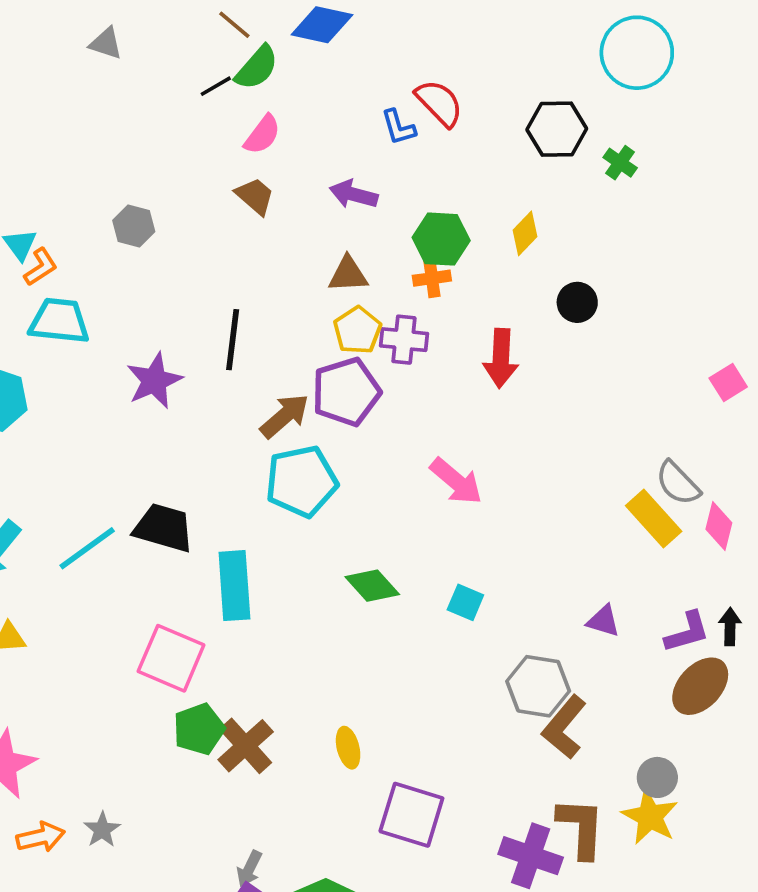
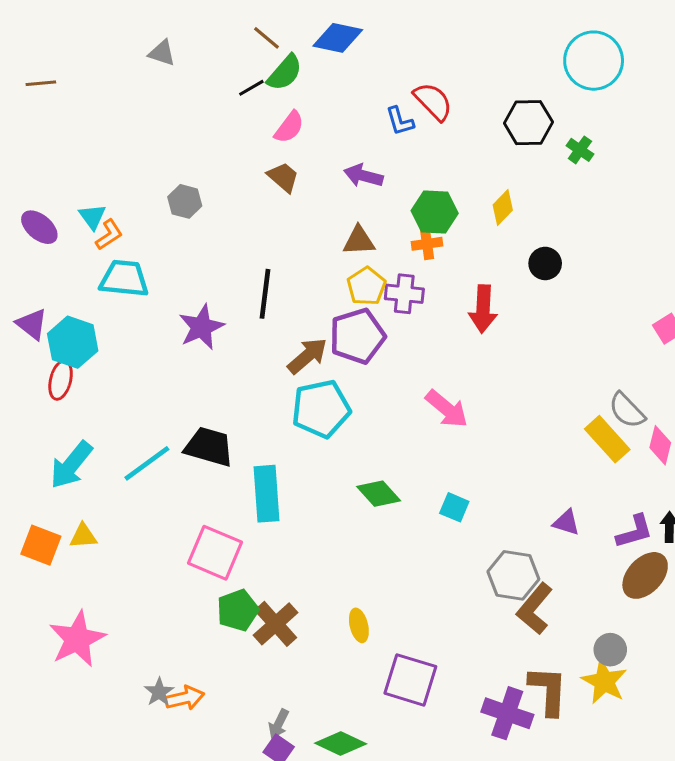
orange arrow: (41, 837) -> (185, 698), moved

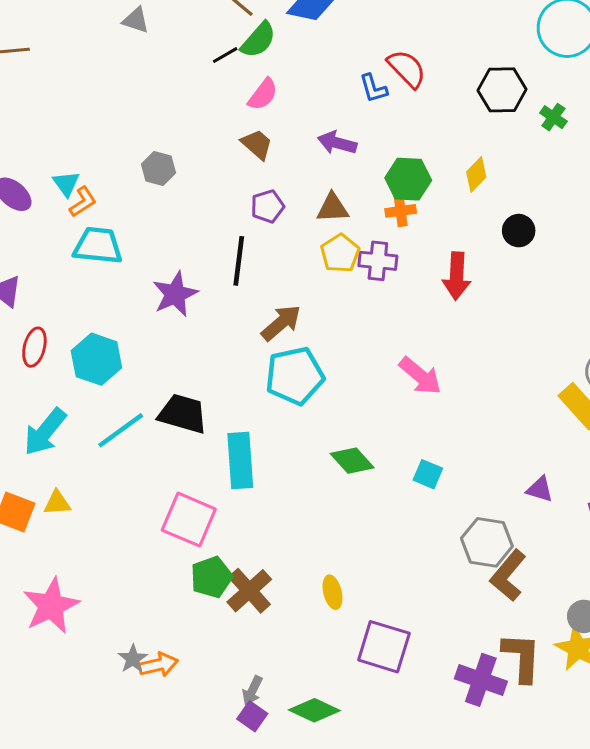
purple pentagon: (357, 336) -> (267, 206), moved, size x0.6
cyan hexagon: (73, 342) -> (96, 359), moved

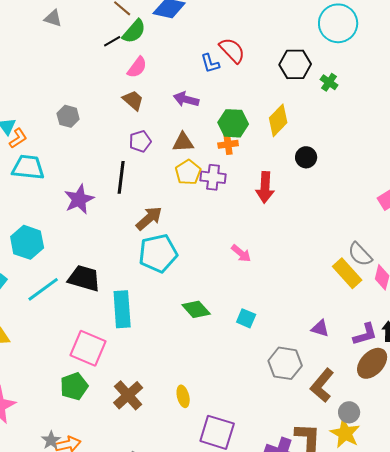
yellow diamond: (476, 175) -> (278, 120), size x1.4
pink arrow: (420, 376) -> (241, 253), size x0.7
brown L-shape: (508, 576) -> (322, 385), moved
green pentagon: (211, 577) -> (74, 386), moved

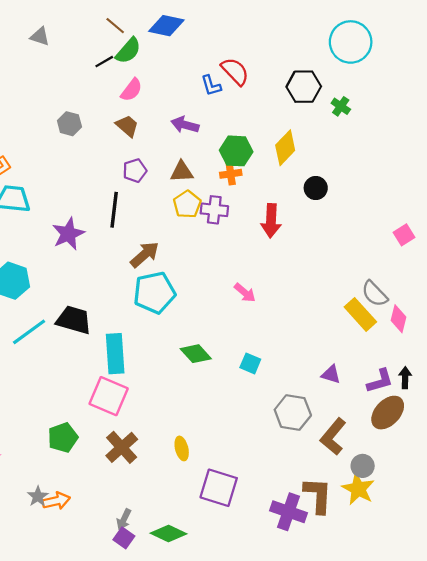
gray hexagon: (68, 116) -> (69, 124), moved
pink square: (88, 348) -> (109, 396), moved

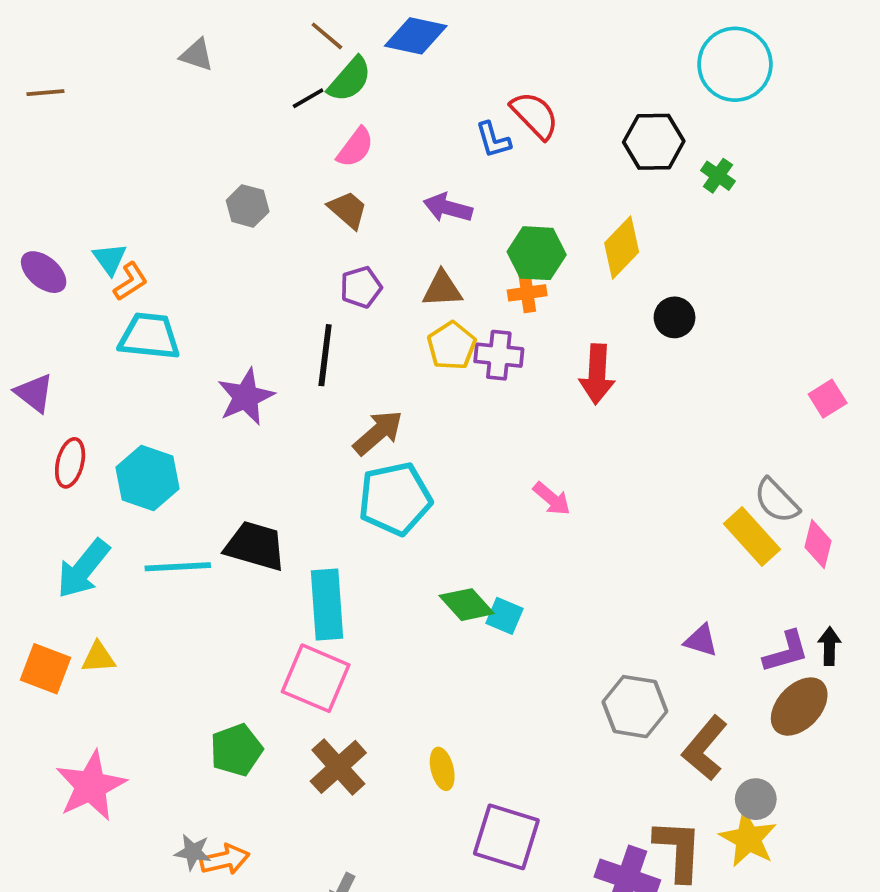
cyan line: (29, 332) -> (178, 567), turned 33
cyan square: (250, 363) -> (505, 616), moved
gray star: (38, 496) -> (193, 852), turned -30

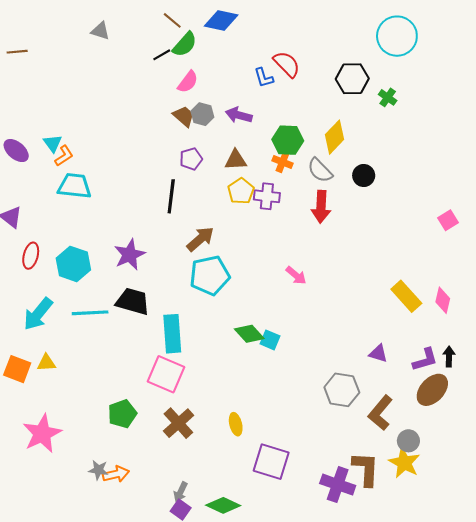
gray hexagon: (248, 206) -> (202, 114), moved
orange cross: (527, 293) -> (283, 162), turned 30
purple star: (246, 397) -> (130, 255), moved
gray semicircle: (777, 501) -> (320, 170), moved

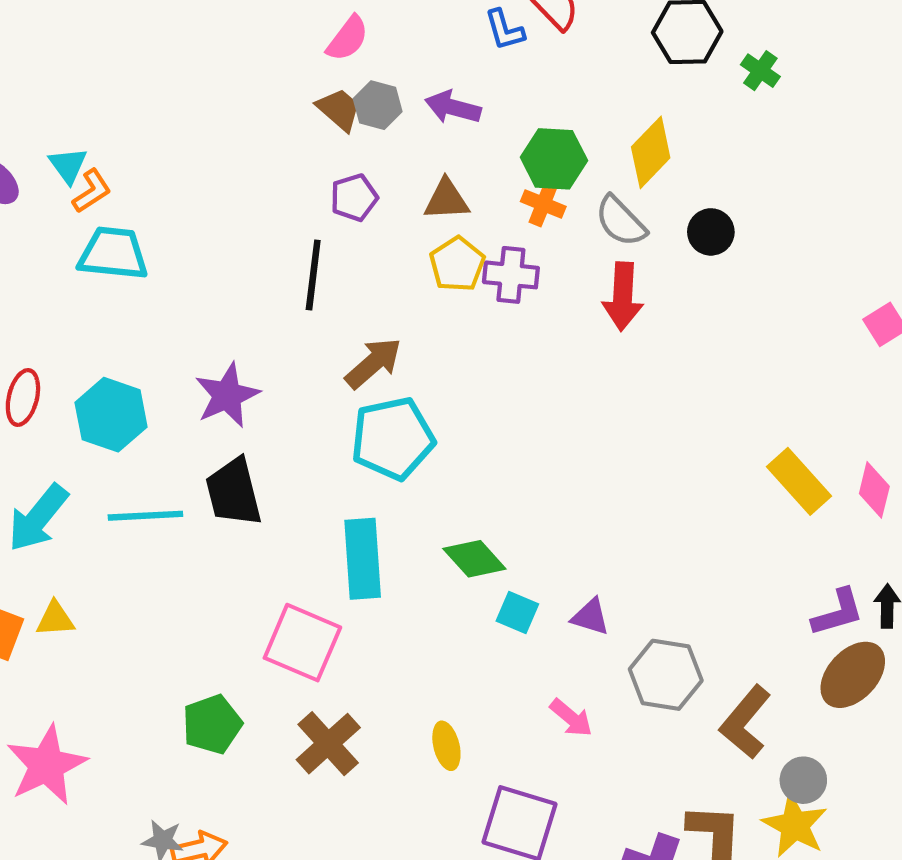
pink arrow: (296, 275) -> (571, 718), moved
black trapezoid: (133, 301) -> (234, 492), turned -120
cyan rectangle: (172, 334) -> (363, 559), moved
cyan square: (270, 340) -> (517, 612), moved
purple triangle: (378, 353) -> (590, 617), moved

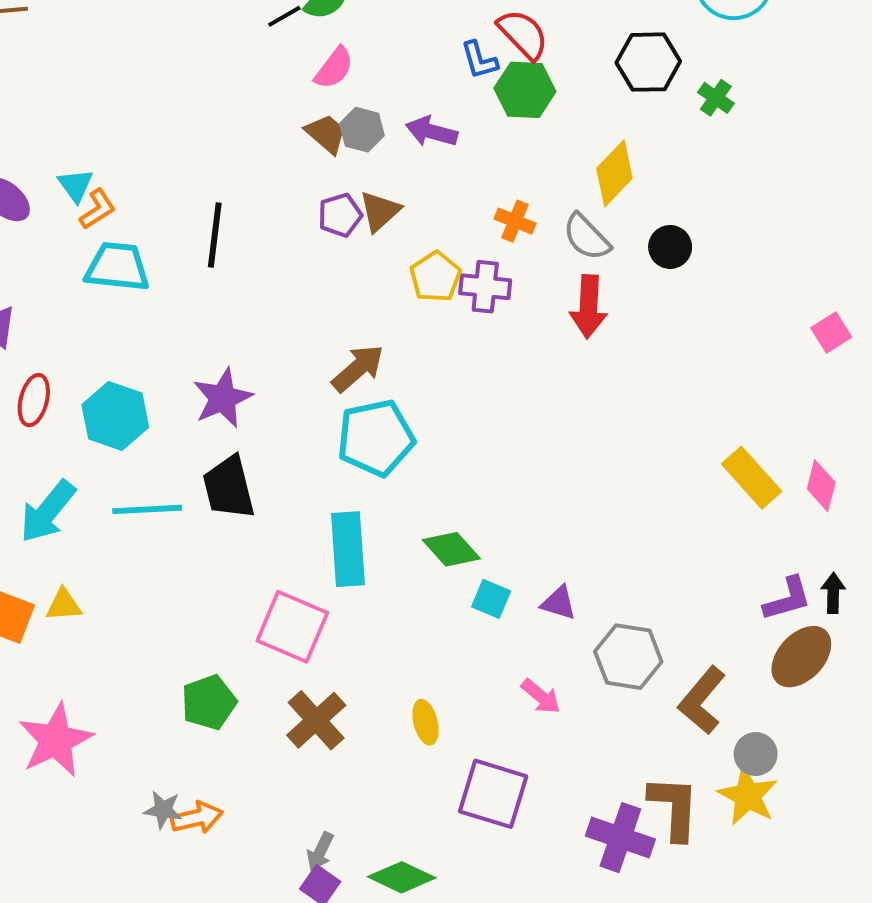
green hexagon: (554, 159) -> (525, 90), moved
brown triangle: (446, 200) -> (380, 211), moved, turned -39
black line: (313, 275) -> (215, 235), moved

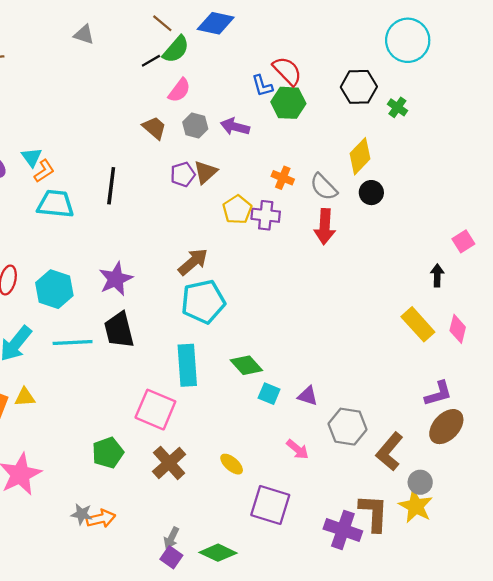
brown trapezoid: (326, 134) -> (154, 128), moved
yellow diamond: (614, 173) -> (360, 156), moved
black arrow: (833, 593) -> (437, 275), moved
yellow ellipse: (426, 722) -> (232, 464), turned -35

